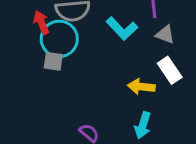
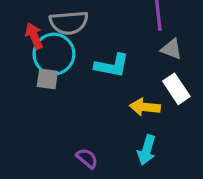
cyan L-shape: (122, 28) -> (112, 66), moved, turned -36

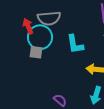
cyan L-shape: (112, 66) -> (75, 44), turned 70

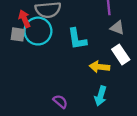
gray square: (36, 52) -> (18, 34), moved

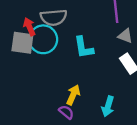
gray square: (18, 34) -> (22, 43), size x1.5
yellow arrow: (99, 67) -> (73, 95), moved, turned 108

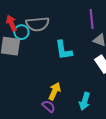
red arrow: (29, 27) -> (11, 23), moved
cyan circle: (43, 39) -> (21, 32), moved, size x0.6

